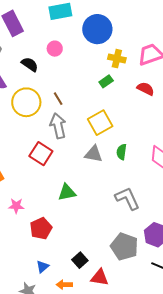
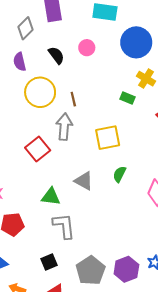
green rectangle: (106, 81) -> (127, 98), turned 40
gray triangle: (94, 154) -> (84, 181), moved
gray L-shape: (127, 199) -> (64, 226), moved
black square: (80, 260) -> (49, 262), moved

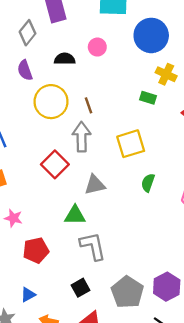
black semicircle: (56, 55) -> (65, 59), turned -48
gray triangle: (84, 181) -> (95, 185), moved, turned -36

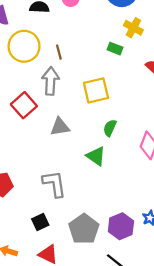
green triangle: (75, 215) -> (96, 156), moved, turned 30

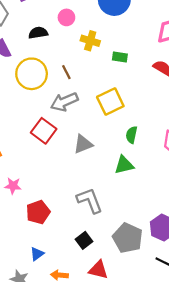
yellow cross: (133, 28) -> (90, 41), moved
gray arrow: (50, 81) -> (64, 102), turned -104
green triangle: (96, 156) -> (124, 165), turned -36

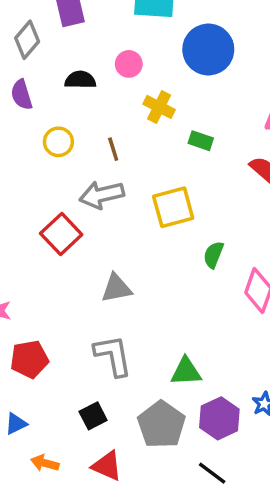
yellow circle: (32, 74) -> (58, 142), size x0.6
green semicircle: (132, 135) -> (213, 255), moved
gray triangle: (83, 144) -> (116, 288), moved
green triangle: (124, 165) -> (186, 372), moved

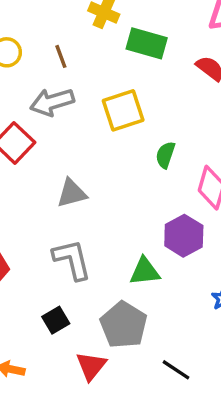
green rectangle: (201, 141) -> (147, 43), size x1.6
purple hexagon: (219, 418) -> (184, 236), moved
red triangle: (107, 466) -> (91, 366), moved, turned 48

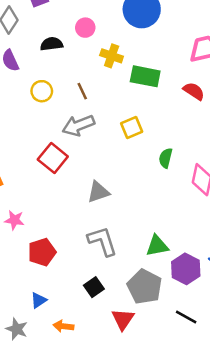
yellow square: (123, 110) -> (132, 127), size x0.7
purple hexagon: (184, 236) -> (186, 269), moved

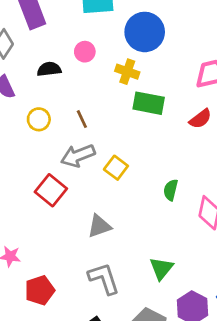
yellow cross: (112, 56) -> (127, 72), moved
red semicircle: (194, 91) -> (200, 119), turned 110
yellow square: (132, 127) -> (116, 168), moved, turned -30
green triangle: (157, 246) -> (161, 268), moved, turned -40

